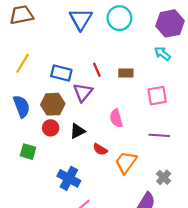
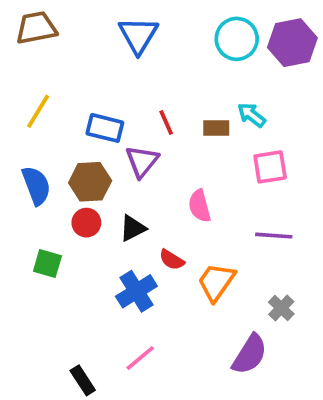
cyan circle: (119, 18) -> (237, 39), moved
cyan arrow: (162, 54) -> (252, 115), moved
blue cross: (69, 178) -> (136, 291), moved, turned 30

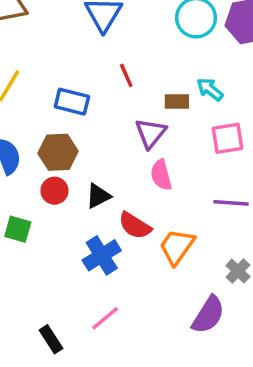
red line: (166, 122) -> (126, 75), moved
purple triangle: (142, 161) -> (151, 133), moved
red semicircle: (172, 260) -> (135, 226), size x1.4

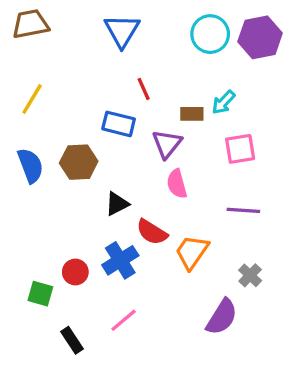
cyan arrow: (210, 89) -> (223, 102), turned -85
blue rectangle: (72, 102) -> (119, 124), moved
red circle: (54, 191) -> (75, 272), moved
green square: (18, 229) -> (40, 294), moved

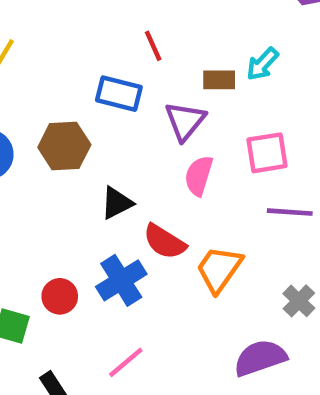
pink square: (240, 149) -> (267, 153), moved
pink semicircle: (177, 184) -> (199, 176), turned 32
purple semicircle: (222, 317) -> (260, 358), turned -141

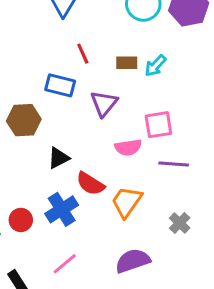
brown rectangle: (219, 80) -> (127, 63), moved
pink semicircle: (199, 176) -> (128, 147), moved, turned -116
purple semicircle: (260, 358) -> (133, 261), moved

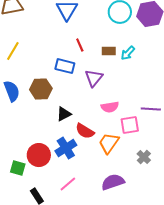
pink square: (158, 125) -> (130, 125), moved
purple line: (174, 164) -> (151, 109), moved
red circle: (21, 220) -> (39, 155), size x1.5

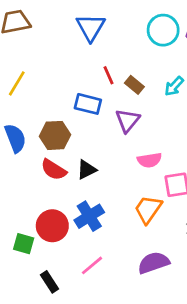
brown rectangle: (109, 51) -> (134, 85), moved, turned 40
red semicircle: (85, 131) -> (54, 170), moved

